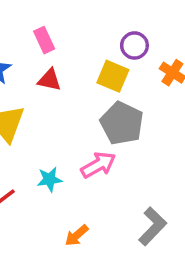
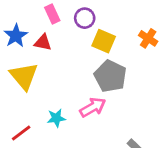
purple circle: (134, 45) -> (85, 18), moved
red triangle: (49, 80) -> (43, 42), moved

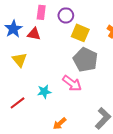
pink rectangle: (52, 14) -> (41, 12), turned 32
yellow triangle: (24, 76) -> (20, 60), size x0.7
pink arrow: (93, 107) -> (72, 83), turned 66

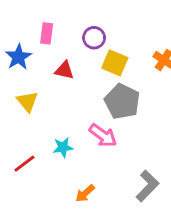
pink rectangle: (41, 12) -> (47, 33), moved
red triangle: (34, 34) -> (64, 70), moved

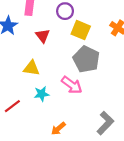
red triangle: (64, 70) -> (43, 36), turned 40
yellow triangle: (27, 101) -> (31, 68), moved, turned -42

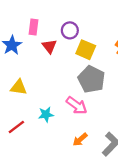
red triangle: (43, 36) -> (49, 46), moved
yellow triangle: (31, 68) -> (19, 87), moved
orange arrow: (58, 129) -> (80, 140), moved

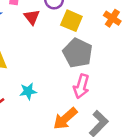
pink arrow: (77, 105) -> (81, 86), moved, turned 70
orange arrow: (80, 140) -> (65, 119), size x1.5

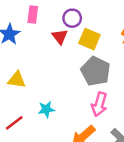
red triangle: (32, 17) -> (60, 37), moved

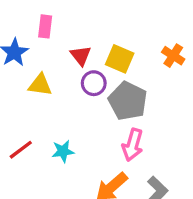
purple circle: (72, 18) -> (94, 83), moved
yellow triangle: (17, 80) -> (40, 85), moved
red line: (14, 123) -> (21, 150), moved

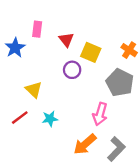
red triangle: (81, 56) -> (66, 40), moved
yellow triangle: (40, 85) -> (34, 90), moved, turned 36
gray pentagon: (128, 101) -> (120, 83), moved

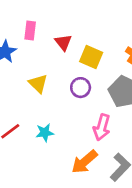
purple circle: (72, 70) -> (81, 88), moved
yellow triangle: (34, 90) -> (38, 84), moved

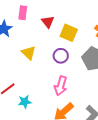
pink arrow: (102, 127) -> (61, 86), moved
cyan star: (45, 133) -> (25, 102), moved

